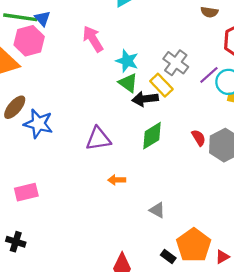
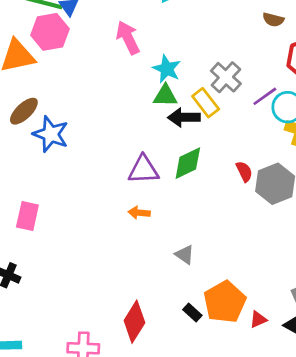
green triangle: (128, 83) -> (165, 96), turned -40
purple triangle: (98, 139) -> (143, 170), moved
pink rectangle: (26, 192) -> (27, 216), turned -70

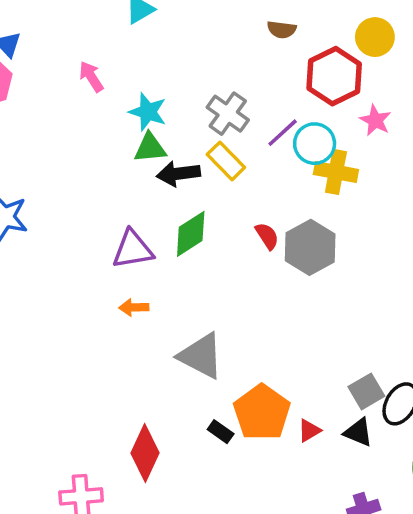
pink arrow: (128, 38) -> (91, 77), size x0.7
yellow rectangle: (206, 103) -> (226, 161), moved
gray triangle: (185, 255) -> (201, 356), size x1.8

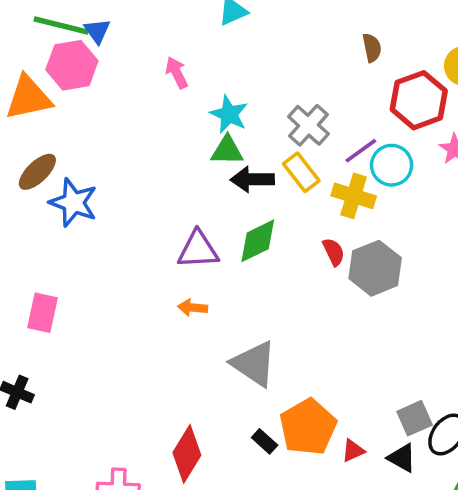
brown semicircle: (282, 30) -> (372, 48), turned -116
yellow cross: (336, 172) -> (354, 196), moved

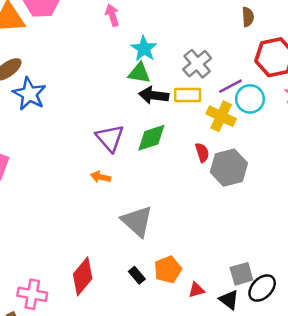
yellow rectangle: (301, 172) -> (188, 95), turned -60
purple triangle: (198, 250) -> (110, 138), turned 44
orange pentagon: (308, 427) -> (168, 270), size x0.7

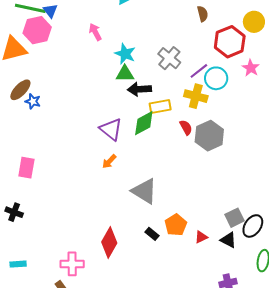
blue star: (29, 94) -> (33, 101), moved, size x0.6
yellow rectangle: (188, 95) -> (160, 106), moved
orange arrow: (101, 177) -> (109, 161), turned -49

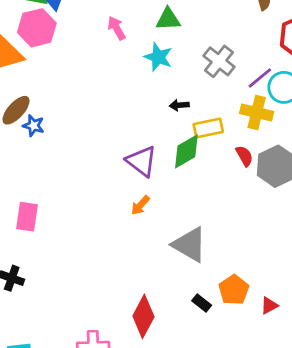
green triangle: (125, 74) -> (168, 19), moved
black arrow: (139, 89) -> (179, 105), size x0.6

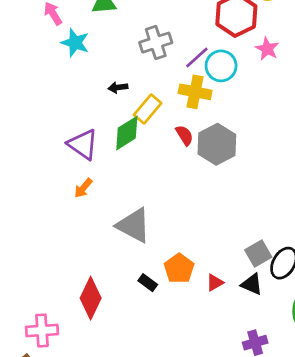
cyan star: (158, 57) -> (75, 43), moved
gray cross: (219, 61) -> (156, 43), turned 36
yellow rectangle: (208, 128) -> (148, 109), turned -36

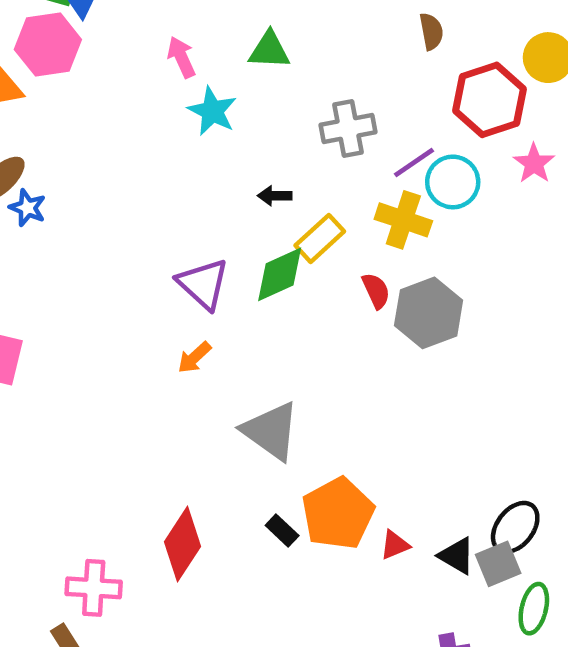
gray square: (258, 253) -> (498, 564), moved
orange pentagon: (179, 268) -> (338, 514), size x1.4

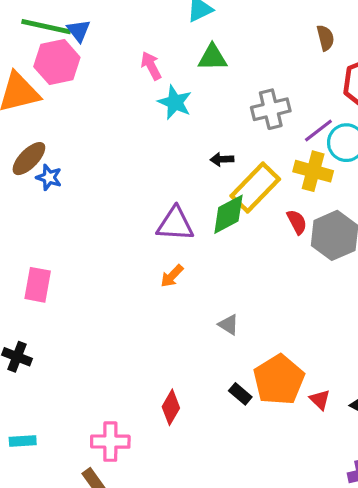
yellow rectangle: (320, 238) -> (255, 188), size x1.4
purple triangle: (203, 284) -> (175, 224), turned -36
gray triangle: (271, 431) -> (228, 325), size x0.5
red diamond: (183, 544) -> (171, 407), size x0.7
red triangle: (395, 545) -> (320, 400), turned -50

